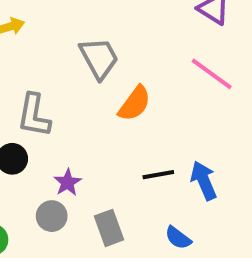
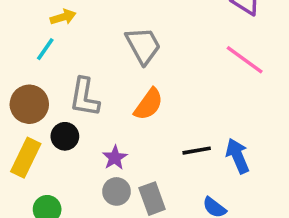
orange semicircle: (135, 103) -> (149, 104), moved
gray circle: (52, 216) -> (117, 191), moved

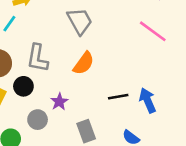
gray circle: (117, 191) -> (38, 120), moved

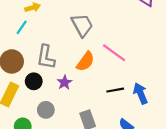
pink line: (153, 31) -> (114, 53), moved
purple star: (59, 102) -> (65, 82), moved

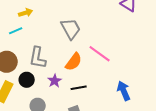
cyan line: (22, 27) -> (16, 31), turned 32
black line: (115, 90) -> (79, 88), moved

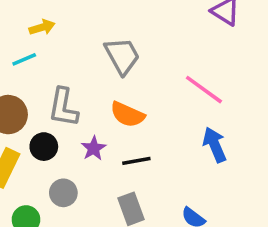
pink line: (100, 54) -> (204, 90), moved
orange semicircle: (74, 62) -> (127, 115), turned 78
blue arrow: (124, 91) -> (215, 145), moved

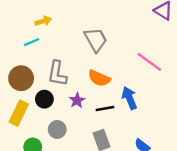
blue arrow: (215, 145) -> (129, 98), moved

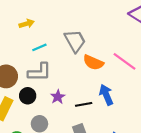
cyan line: (32, 42) -> (39, 47), moved
gray L-shape: (57, 74) -> (39, 72), turned -100
orange semicircle: (99, 78) -> (93, 62), moved

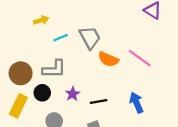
cyan line: (39, 47) -> (61, 38), moved
blue arrow: (106, 95) -> (136, 103), moved

